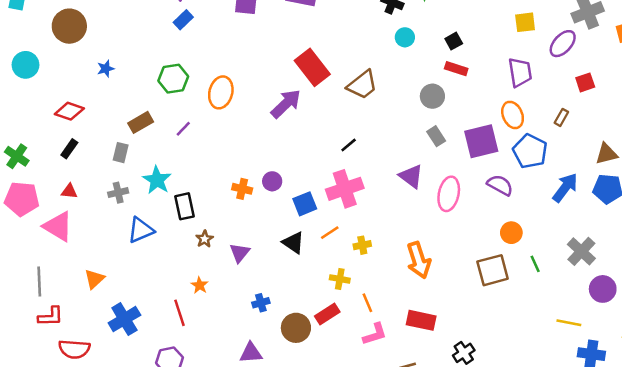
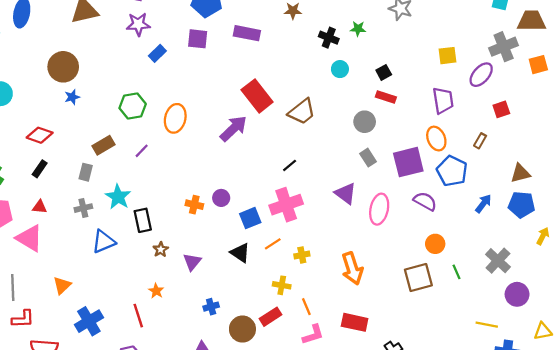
blue rectangle: (183, 20) -> (157, 53), moved
brown circle: (69, 26) -> (63, 67), moved
blue arrow: (565, 188) -> (483, 204), size x0.7

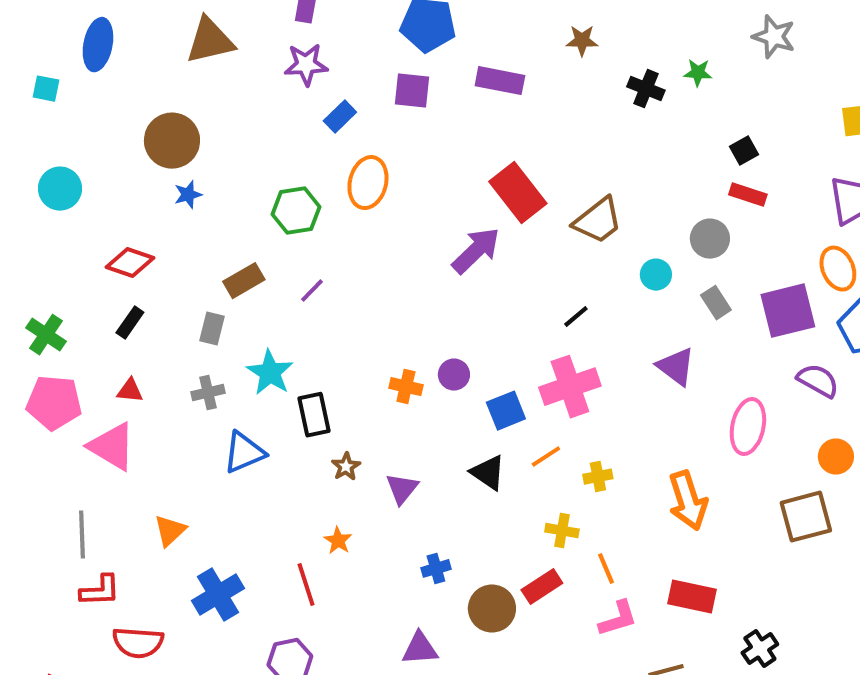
cyan circle: (340, 69) -> (656, 275), moved
orange ellipse: (175, 118) -> (368, 183), moved
pink ellipse: (379, 209) -> (748, 427), moved

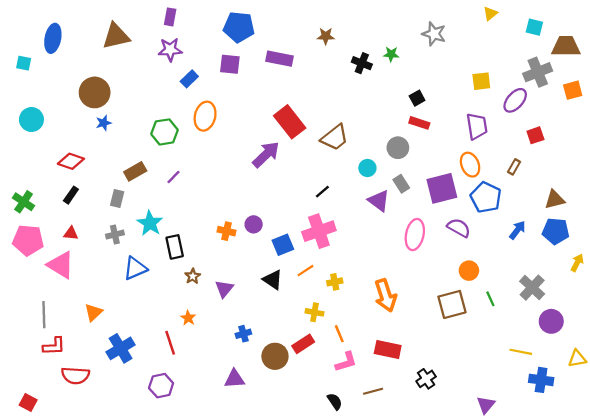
purple triangle: (676, 367) -> (379, 201), moved
pink ellipse: (748, 427) -> (415, 235), moved

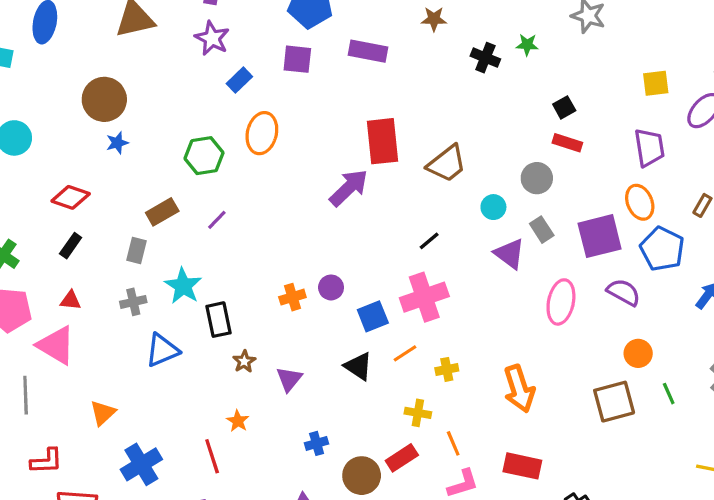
purple star: (170, 50) -> (212, 38), turned 30
red rectangle: (290, 122) -> (382, 141), turned 32
orange cross: (227, 231) -> (292, 297), turned -30
gray line: (44, 315) -> (26, 395), moved

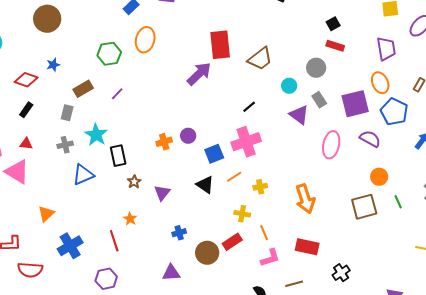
blue star: (117, 143) -> (53, 65), moved

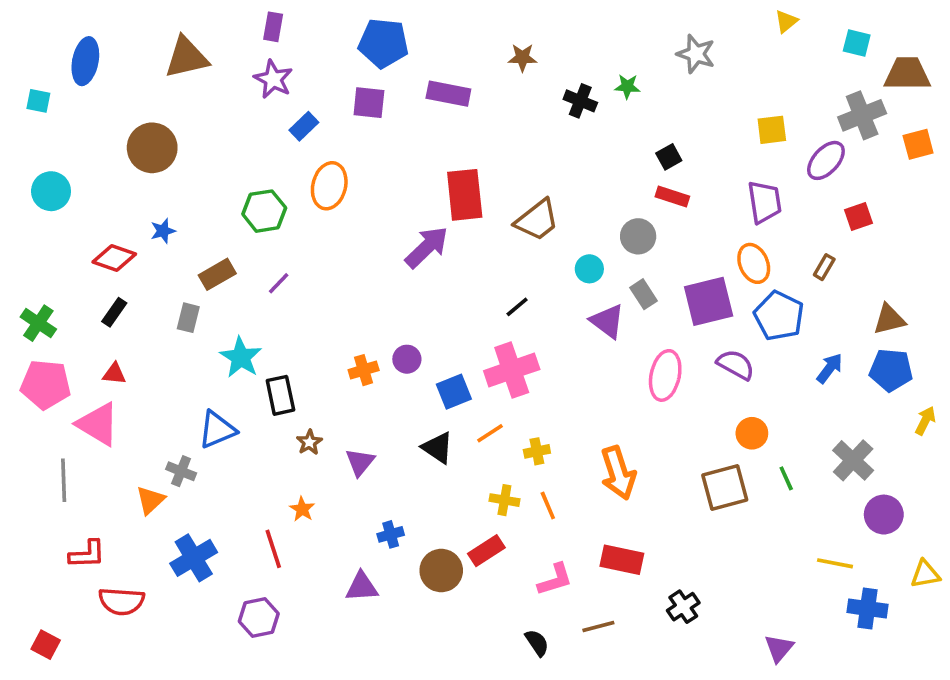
gray cross: (65, 145) -> (181, 471), moved, turned 35
orange line: (264, 233) -> (548, 506), moved
purple triangle: (171, 273) -> (362, 587), moved

